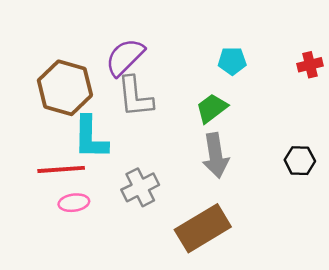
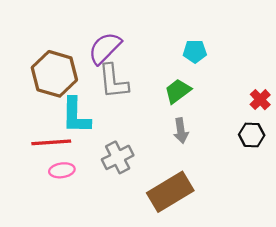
red cross: (310, 65) -> (260, 100), moved, turned -30
gray arrow: (216, 155) -> (181, 131), size x0.7

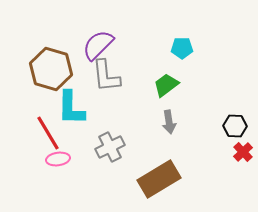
red cross: (260, 100) -> (243, 152), moved
red line: (51, 142) -> (48, 133), turned 63

